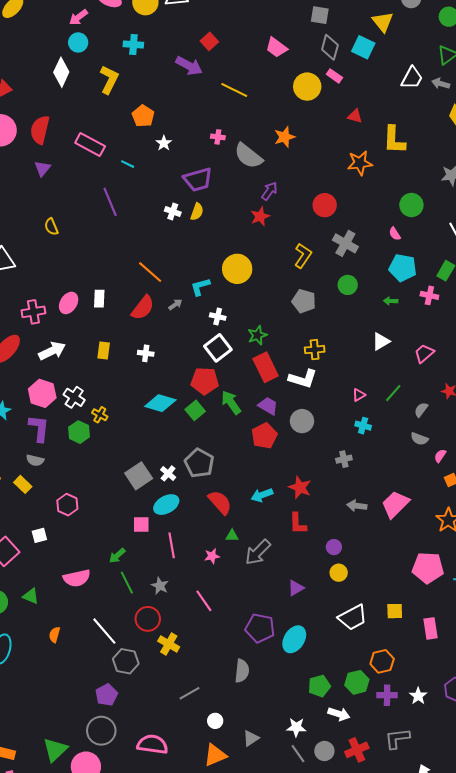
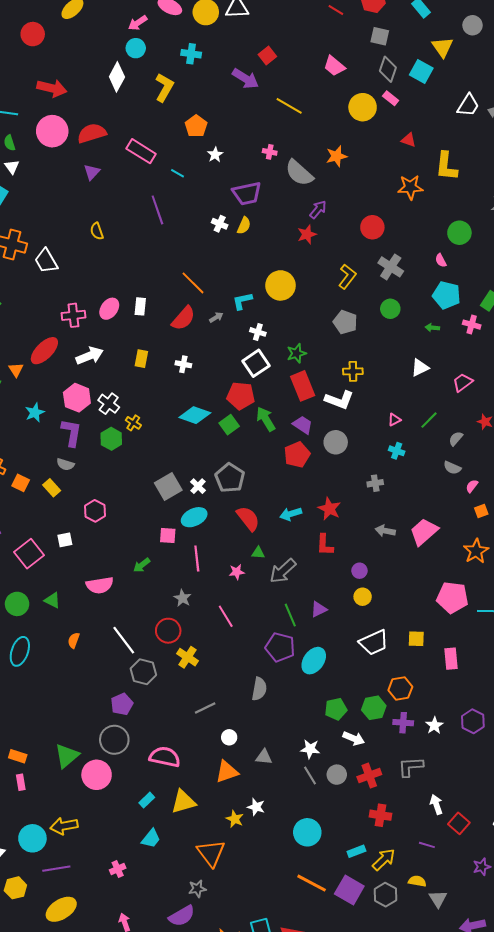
red semicircle: (40, 130) -> (92, 133), turned 56
green line: (127, 583) -> (290, 615), moved
gray triangle: (251, 738) -> (264, 757), turned 36

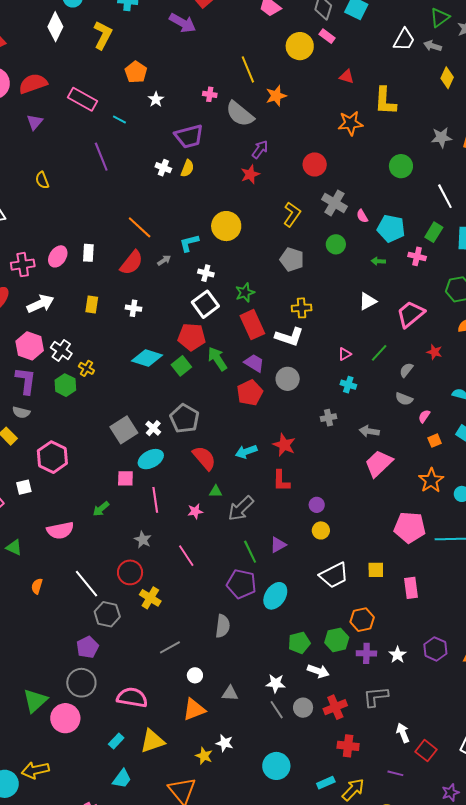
yellow line: (289, 106) -> (248, 69), moved, turned 40
pink semicircle: (441, 260) -> (362, 216), moved
pink trapezoid: (463, 382) -> (411, 314), size x1.4
pink hexagon: (95, 511) -> (52, 457), size x1.4
gray arrow: (385, 531) -> (369, 431), moved

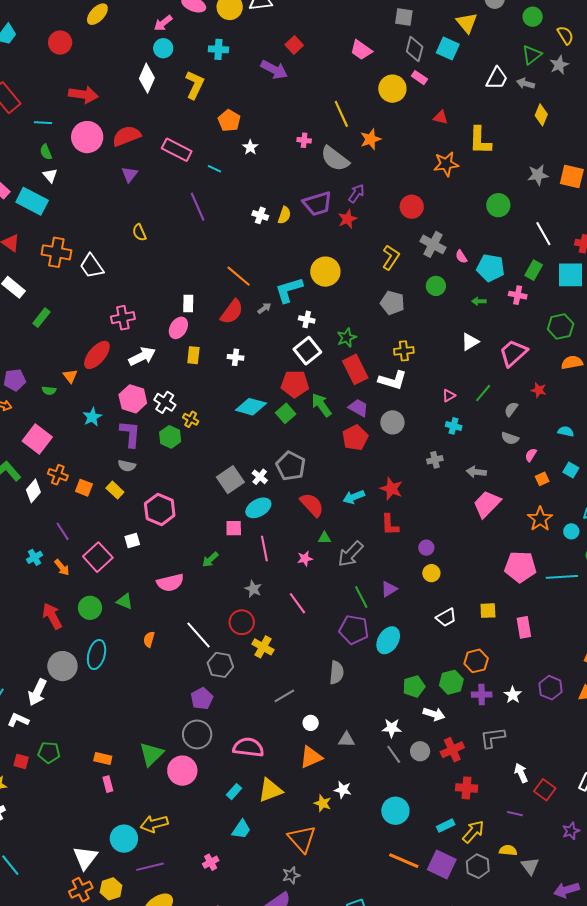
purple trapezoid: (189, 136) -> (317, 204), moved
cyan L-shape: (189, 243) -> (289, 290), size x1.4
pink ellipse: (58, 256) -> (178, 328), moved
white trapezoid: (334, 575) -> (446, 617), size x0.7

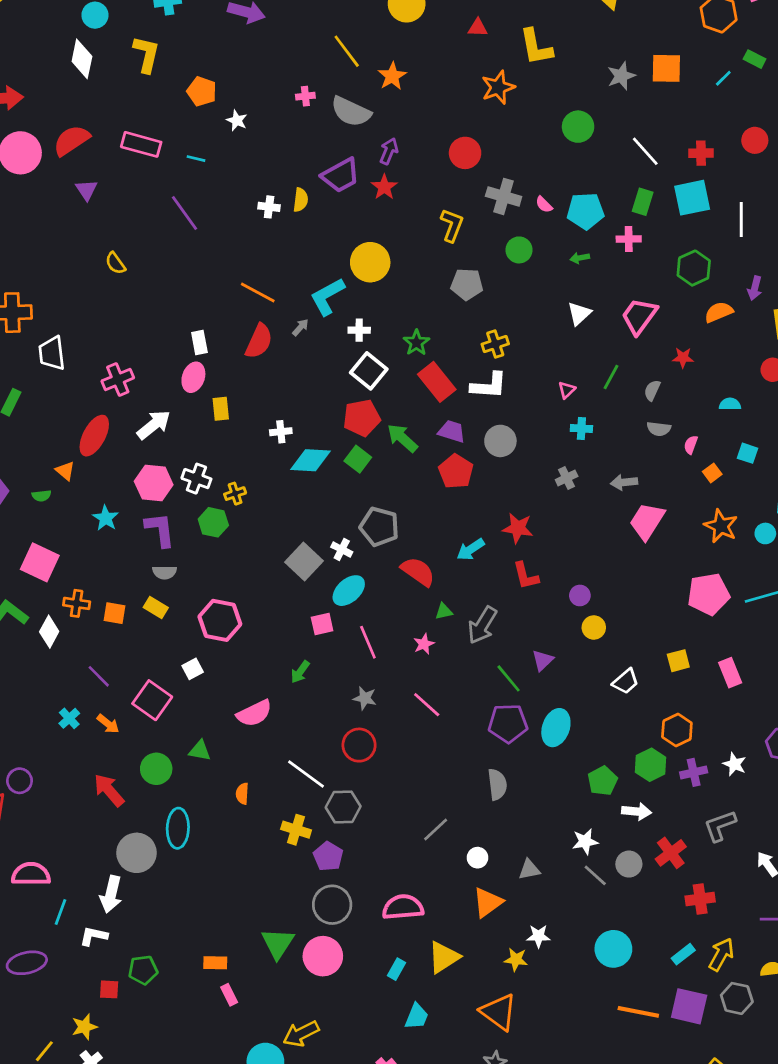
white trapezoid: (92, 266) -> (52, 353), moved, turned 40
white cross: (236, 357) -> (281, 432), moved
yellow cross: (191, 419) -> (235, 494), turned -35
yellow cross: (263, 647) -> (296, 830), moved

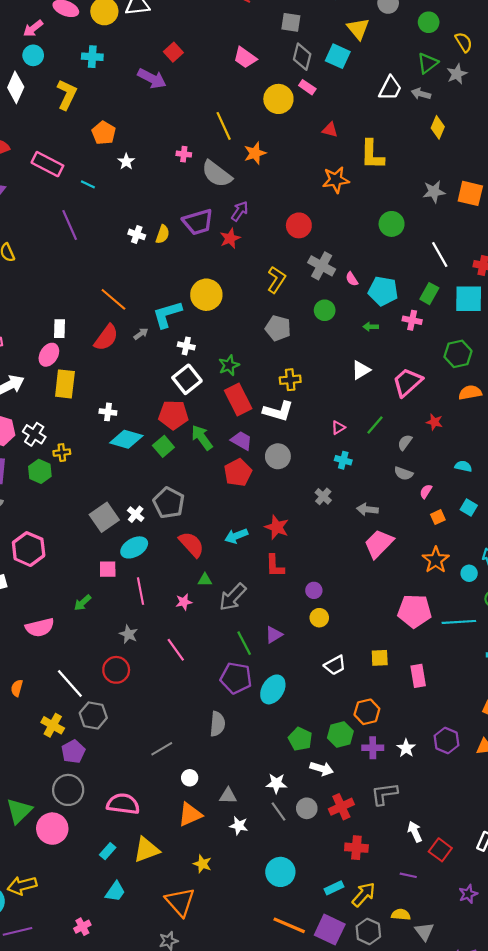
yellow rectangle: (221, 409) -> (65, 384), size x1.5
gray cross: (567, 478) -> (323, 496), turned -35
green pentagon: (603, 781) -> (300, 739), turned -30
white star: (538, 936) -> (239, 826), moved

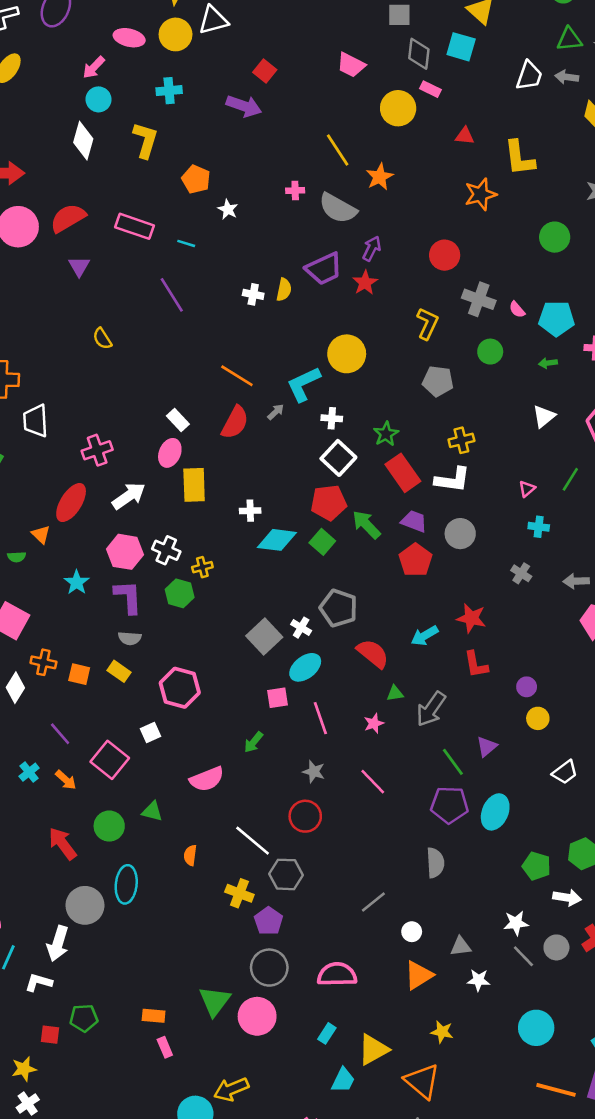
green triangle: (428, 63) -> (569, 39), turned 40
white rectangle: (60, 329) -> (178, 420), turned -36
yellow triangle: (146, 850) -> (373, 1050), moved

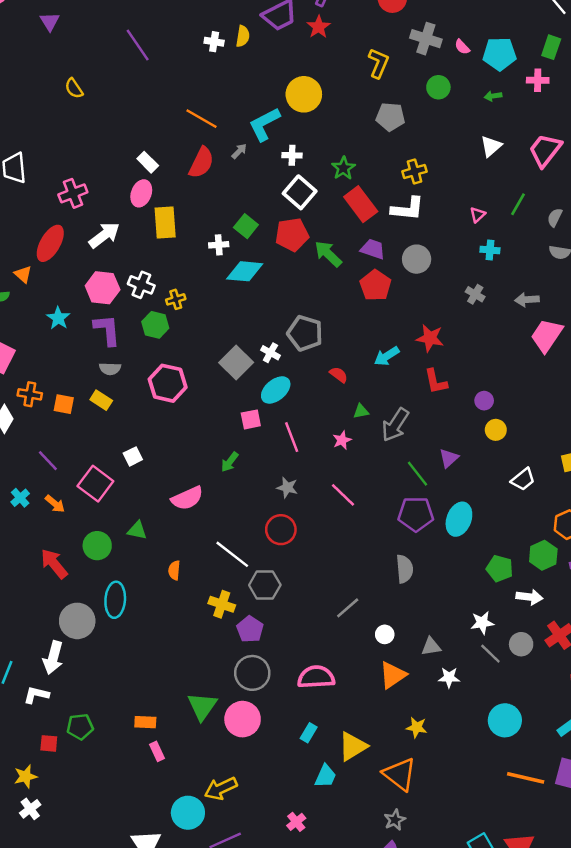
green square: (322, 542) -> (246, 226), moved
red semicircle: (373, 654) -> (339, 375), size x0.6
pink hexagon: (180, 688) -> (168, 383), moved

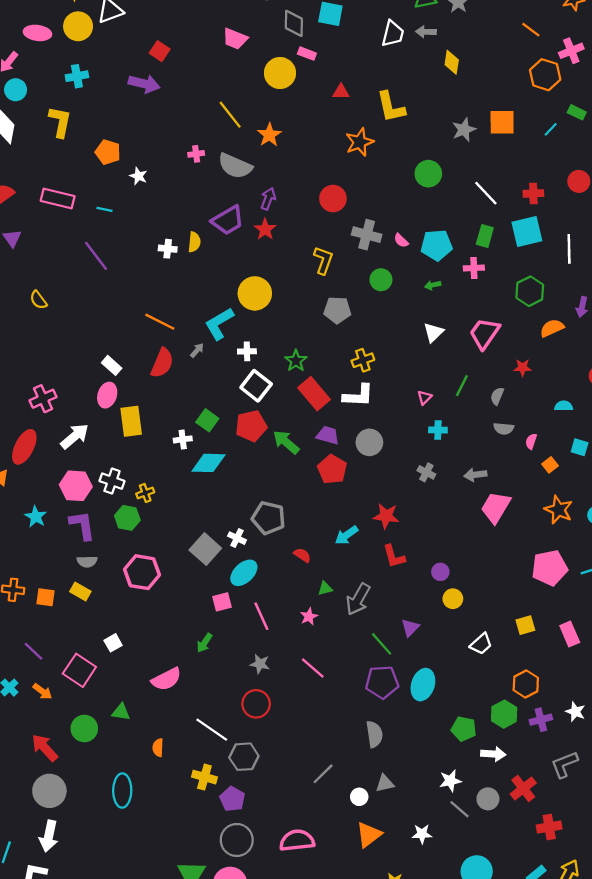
cyan ellipse: (115, 600) -> (122, 791), moved
gray circle: (77, 621) -> (49, 791), moved
gray triangle: (431, 647) -> (385, 783), moved

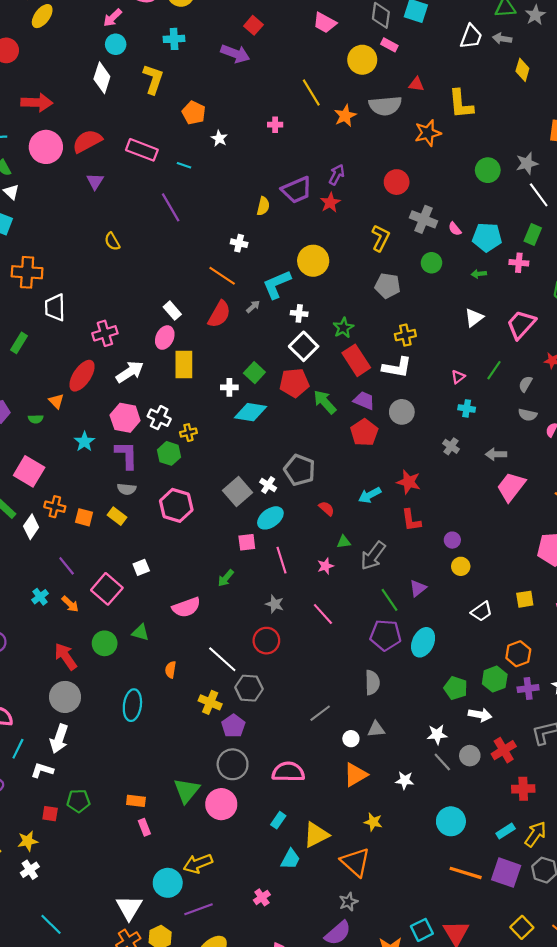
gray star: (464, 130) -> (527, 163), moved
gray semicircle: (235, 166) -> (385, 106), moved, turned -36
white cross: (168, 249) -> (239, 243), moved

